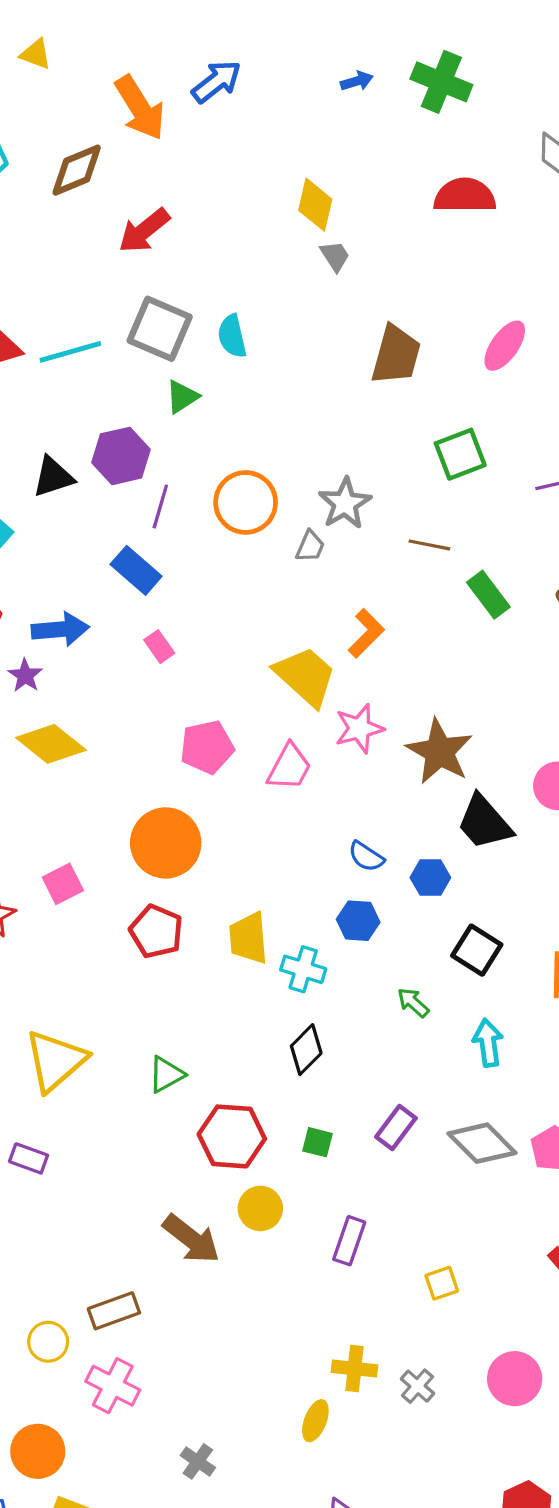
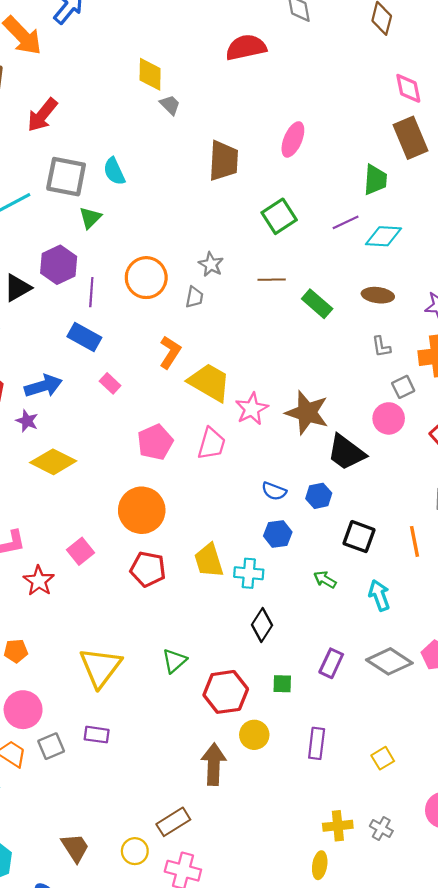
gray star: (345, 503) -> (211, 264), size x0.7
orange L-shape: (366, 633) -> (170, 352), moved
brown arrow: (191, 1239) -> (214, 764), turned -114

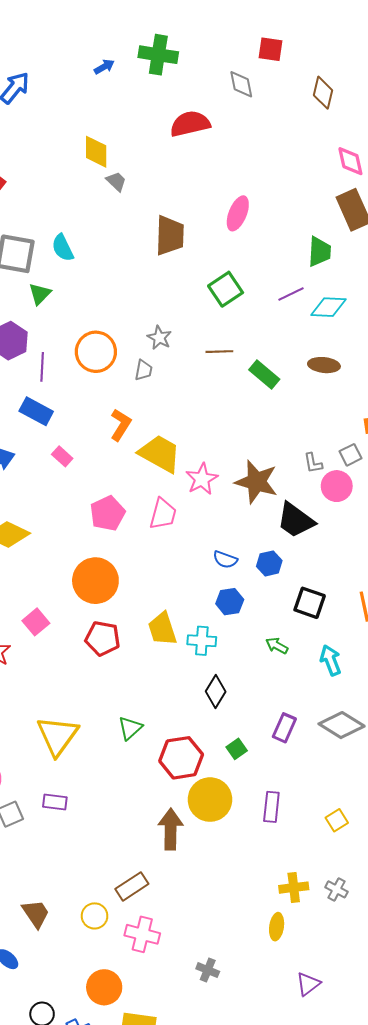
gray L-shape: (381, 347) -> (313, 463), moved
green square: (282, 684) -> (237, 749), turned -36
yellow circle: (254, 735) -> (210, 800), size x1.5

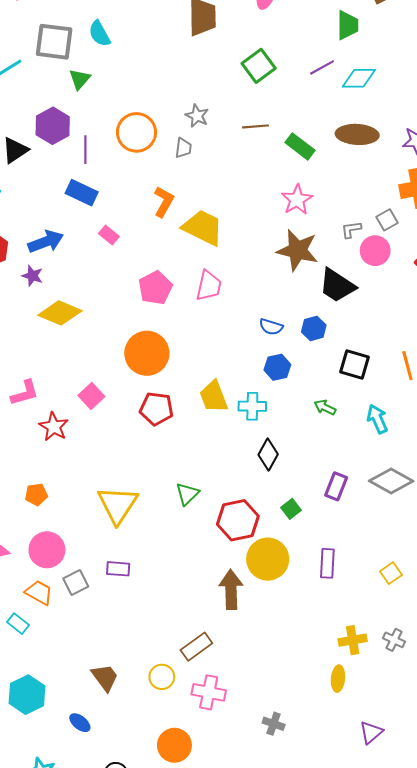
brown ellipse: (324, 365) -> (357, 134), size x1.4
gray L-shape: (313, 463) -> (351, 230), turned 95
pink star: (202, 479) -> (297, 200), moved

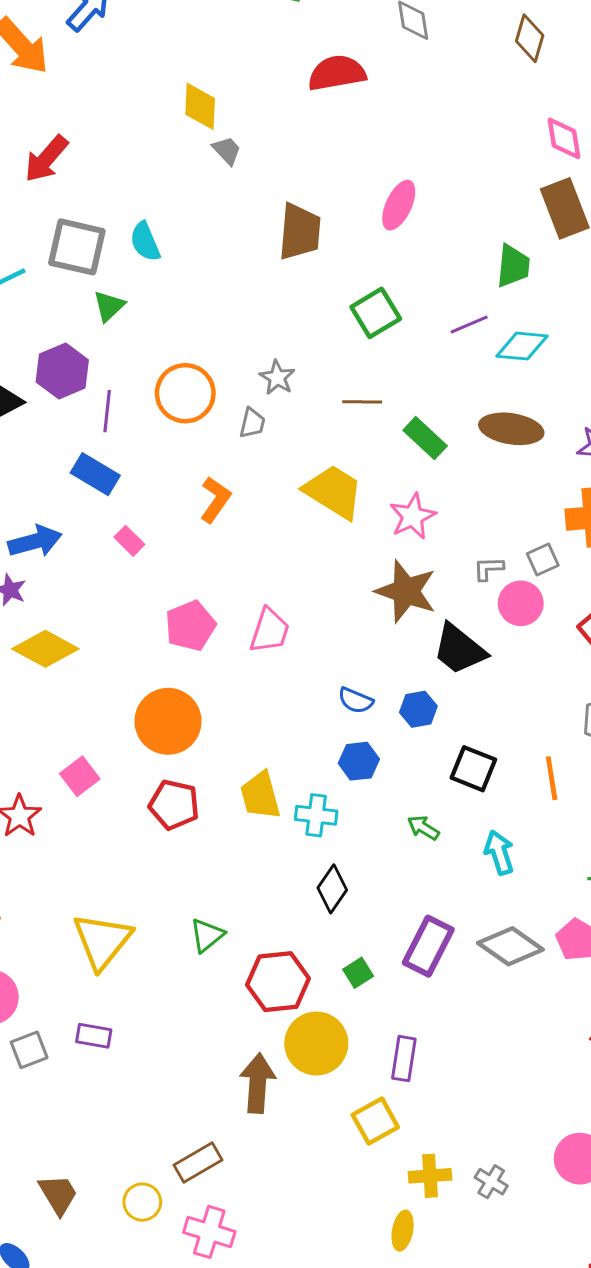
yellow trapezoid: (203, 228) -> (334, 492), moved
purple rectangle: (336, 486) -> (428, 946), size x1.4
yellow square: (391, 573) -> (375, 1121), moved, size x1.4

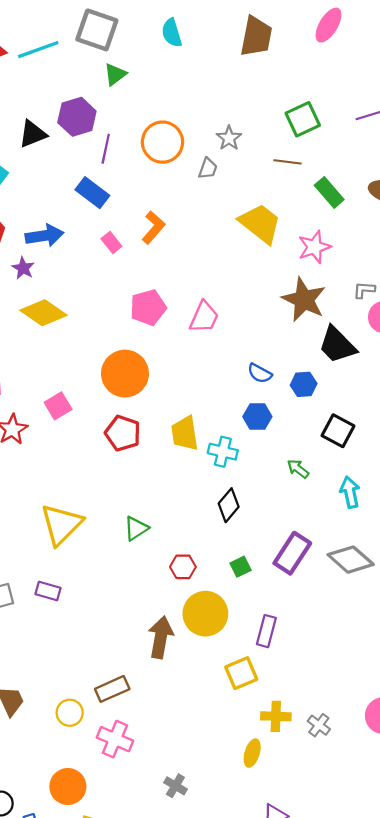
cyan semicircle: (145, 242) -> (172, 33), moved
green square: (376, 313) -> (303, 119), moved
orange L-shape: (215, 500) -> (154, 227), moved
red hexagon: (278, 982) -> (183, 567), size x0.6

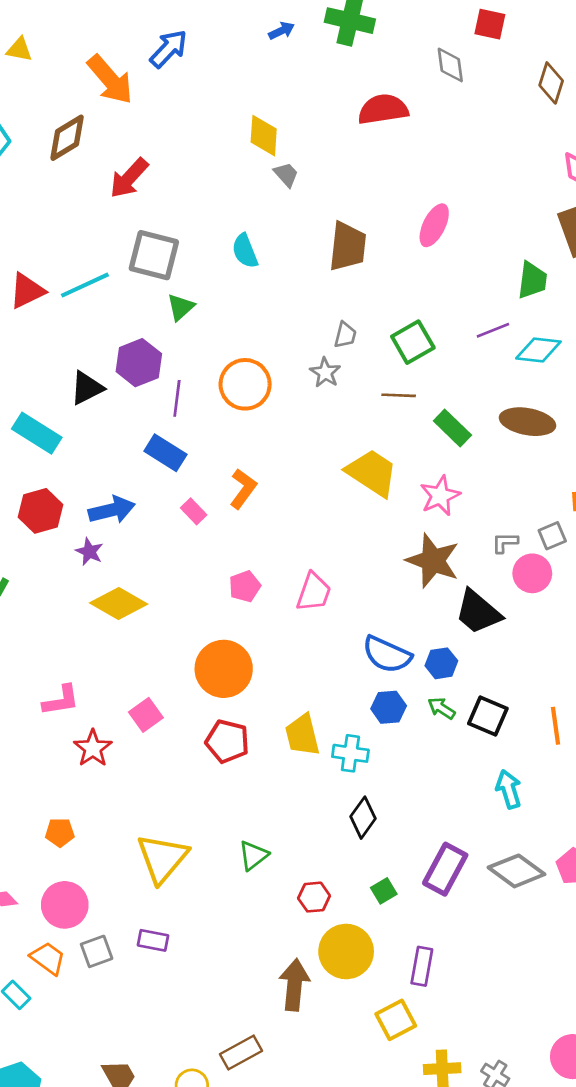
gray trapezoid: (208, 168) -> (345, 335), moved
pink pentagon: (148, 307) -> (245, 586), size x0.7
blue semicircle: (260, 373) -> (387, 654), size x1.6
green arrow: (298, 469) -> (441, 708), moved

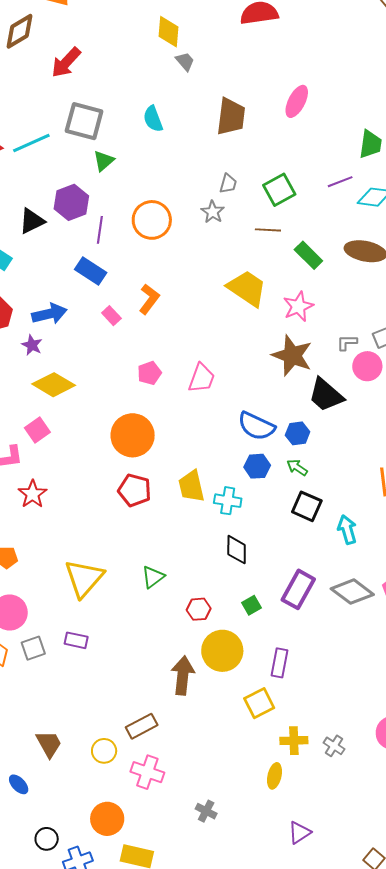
pink square: (146, 715) -> (37, 430), moved
black square: (488, 716) -> (307, 506), moved
black diamond: (363, 818) -> (237, 550), turned -36

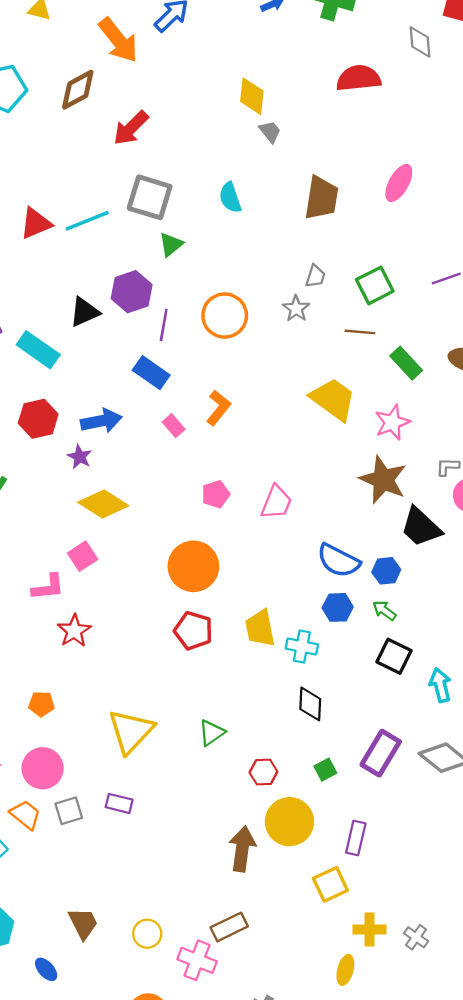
brown rectangle: (142, 726) -> (229, 927), moved

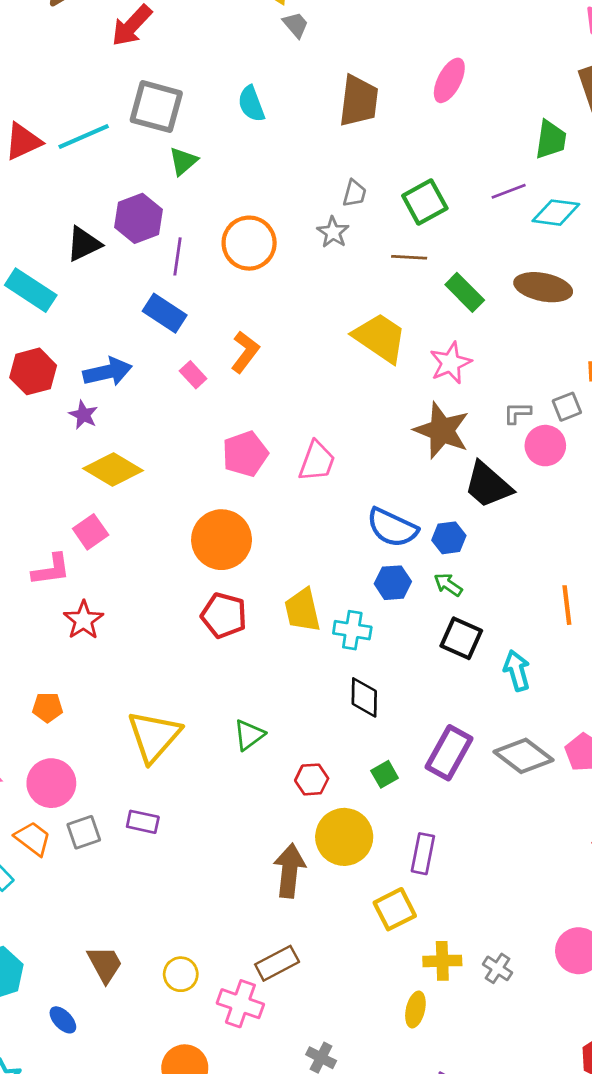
pink pentagon: (216, 494) -> (245, 454), size x1.4

